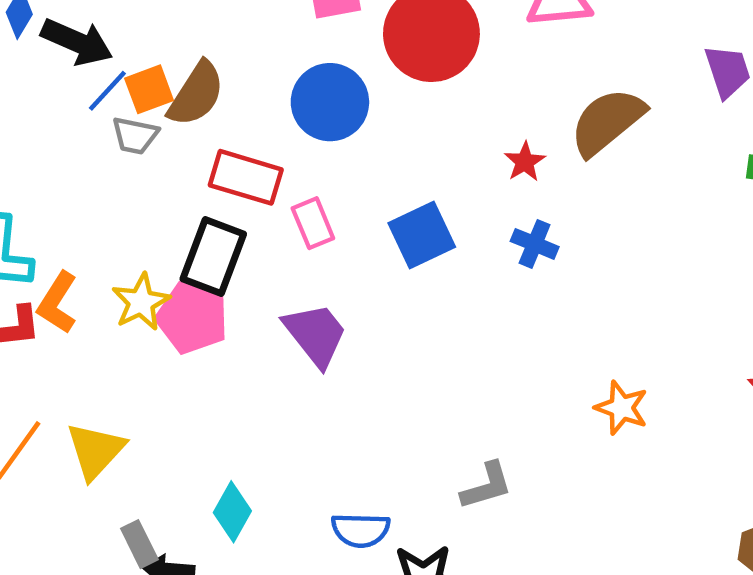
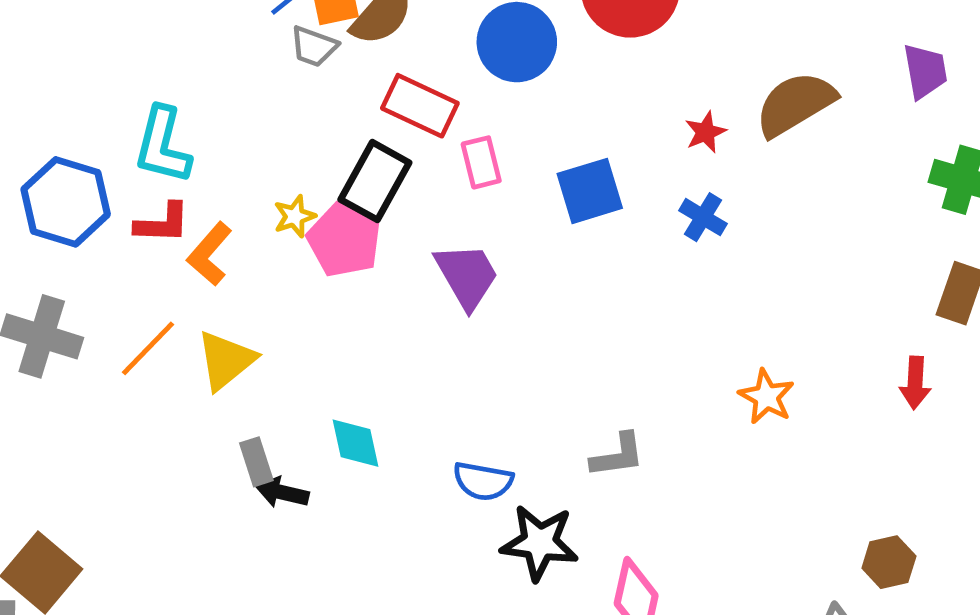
yellow star: (141, 302) -> (295, 216), size x0.7
orange L-shape: (57, 303) -> (210, 254), moved
cyan diamond: (232, 512) -> (356, 443), turned -50

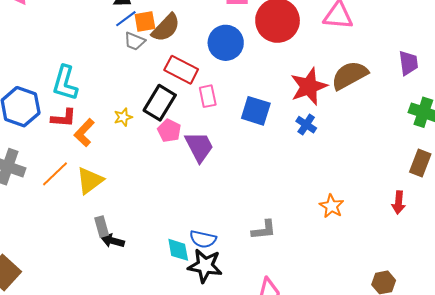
red star: (706, 132) -> (309, 86), size x2.0
blue square: (590, 191) -> (256, 111), turned 32
pink pentagon: (344, 240) -> (169, 131), moved, size x0.7
cyan diamond: (356, 443) -> (178, 250), moved
black star: (540, 543) -> (205, 266), moved

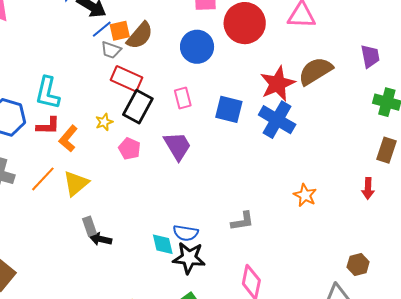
red rectangle: (181, 70) -> (126, 79), moved
blue cross: (306, 125) -> (277, 120), size x1.8
pink pentagon: (169, 131) -> (129, 149), moved

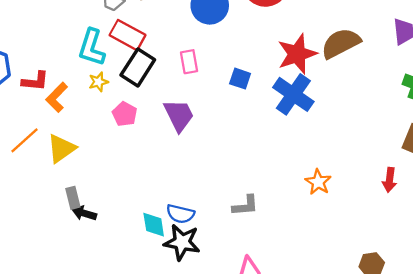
cyan L-shape: (48, 93) -> (92, 47), moved
blue square: (229, 109) -> (240, 79), size x0.7

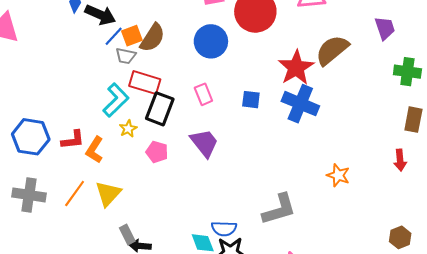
cyan L-shape: (92, 47) -> (116, 100), turned -140
gray L-shape: (245, 206) -> (279, 209), size x1.5

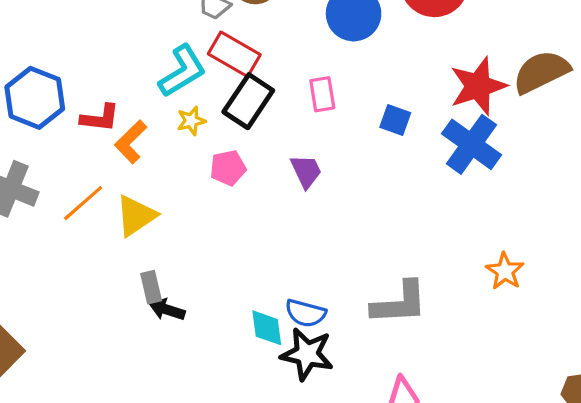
purple trapezoid: (204, 143) -> (306, 171), size x0.7
pink pentagon: (157, 152) -> (228, 168), turned 30

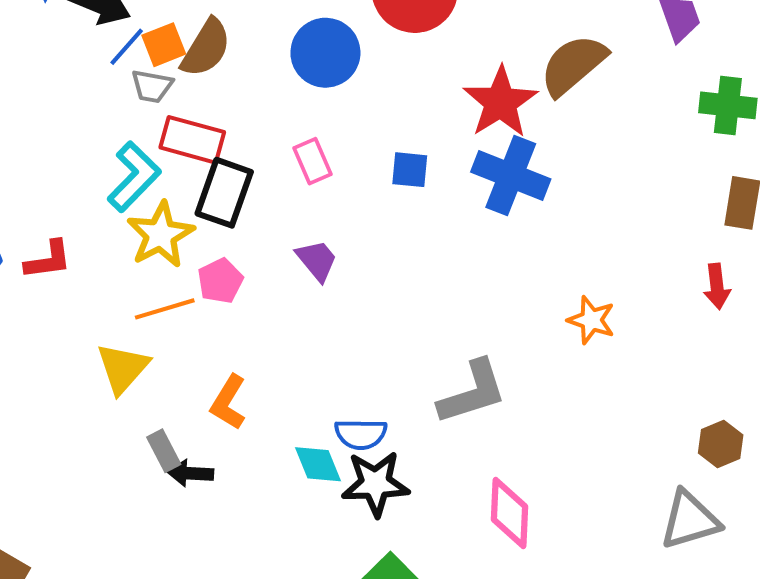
yellow star: (191, 121) -> (160, 235), size x1.8
orange L-shape: (131, 142) -> (228, 402), moved
orange line: (83, 203) -> (165, 309), moved, turned 39

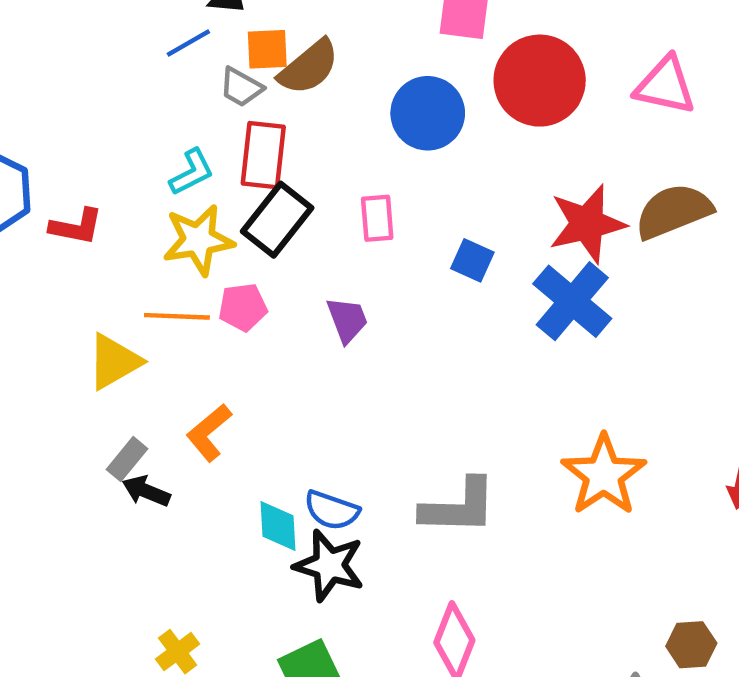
blue line: (127, 47) -> (188, 43), moved
red rectangle: (192, 140) -> (263, 155), turned 62
cyan L-shape: (134, 177) -> (192, 172), size x0.7
orange star: (591, 320) -> (604, 475), size x1.6
gray rectangle: (164, 451) -> (127, 459), turned 48

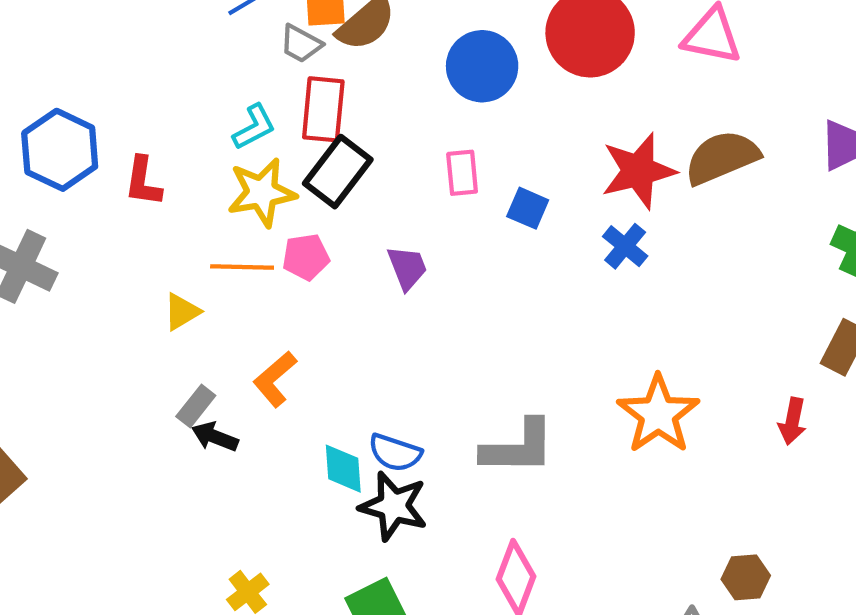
pink rectangle: (377, 218) -> (462, 173), moved
red L-shape: (76, 227) -> (143, 181), turned 88
blue cross: (572, 301) -> (625, 246), size x0.6
yellow triangle: (114, 362) -> (182, 312), size x0.7

